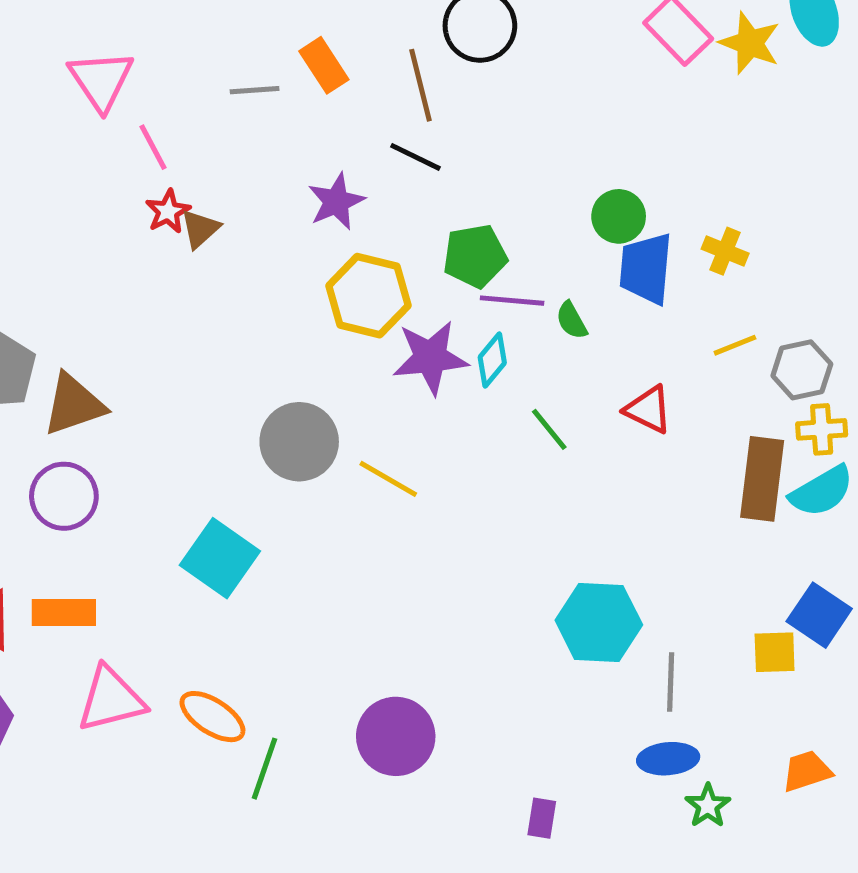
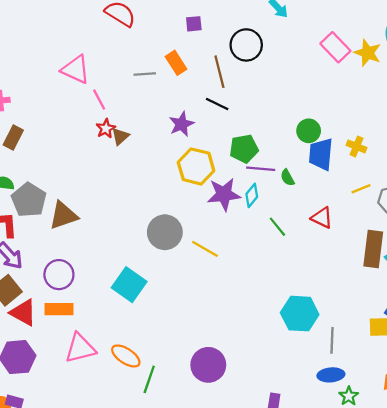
pink triangle: (101, 80) -> (76, 70), turned -32
purple circle: (64, 496) -> (59, 275), moved

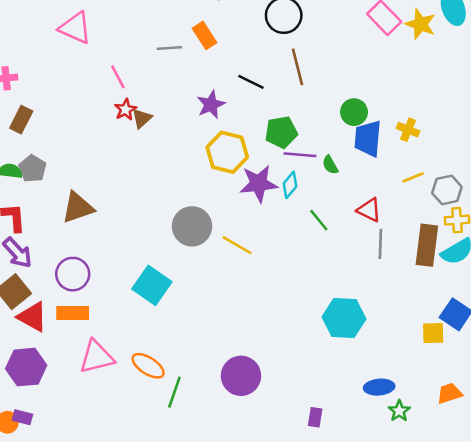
pink triangle: (76, 70) -> (75, 28), moved
brown line: (219, 72) -> (297, 67), moved
gray pentagon: (29, 200) -> (32, 169), moved, size x0.7
gray line: (332, 340) -> (380, 244), moved

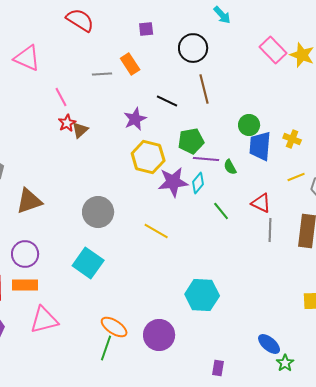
gray circle: (192, 226) -> (98, 212), moved
cyan hexagon: (344, 318) -> (202, 295), moved
orange ellipse: (148, 366) -> (114, 327), moved
blue ellipse: (379, 387) -> (269, 344), turned 45

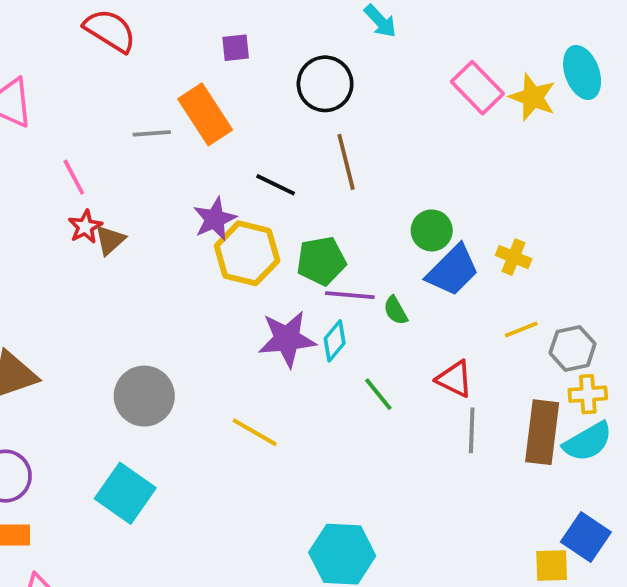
orange rectangle: (130, 64) -> (205, 114), size x1.4
blue trapezoid: (260, 146) -> (453, 270), turned -140
yellow hexagon: (148, 157) -> (247, 253), moved

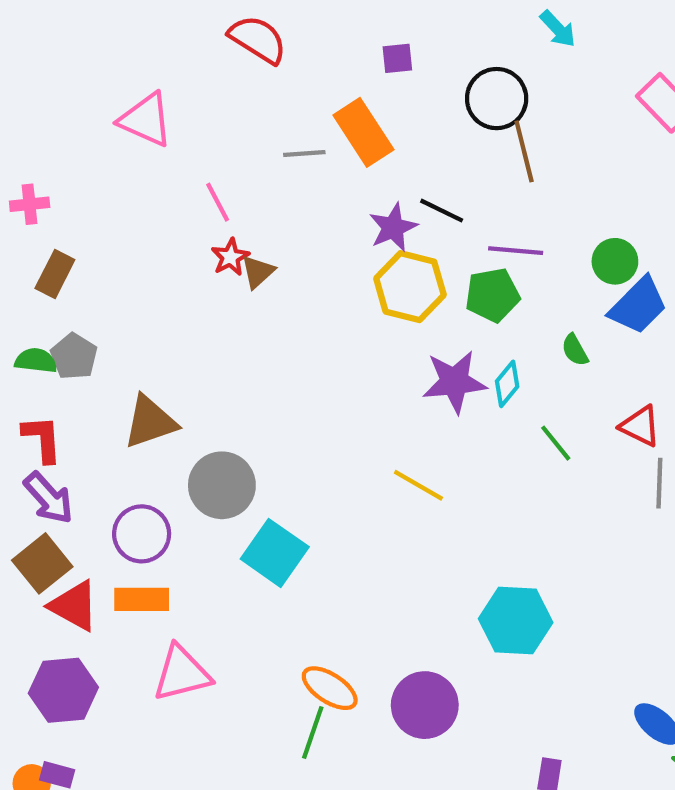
brown line: (346, 162) -> (524, 151), moved
purple star: (215, 219) -> (393, 227), moved
purple line: (350, 295) -> (516, 251), moved
gray circle: (144, 396) -> (222, 485), moved

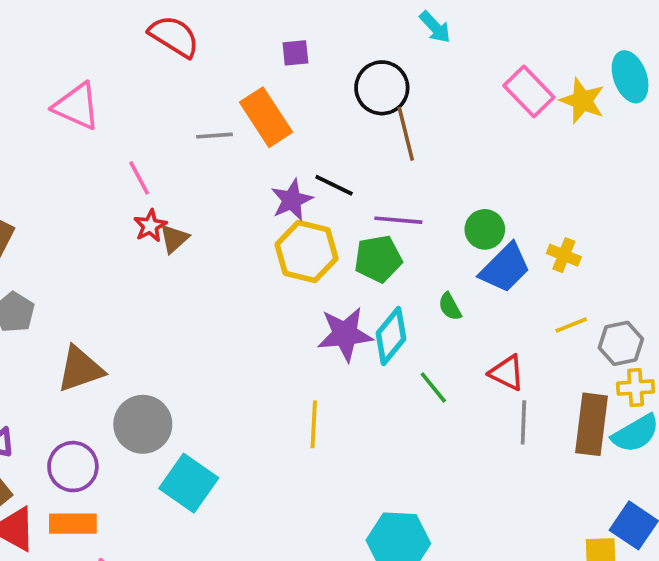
cyan diamond: (507, 384) -> (391, 336), size x1.4
yellow line: (418, 485) -> (314, 424), turned 63

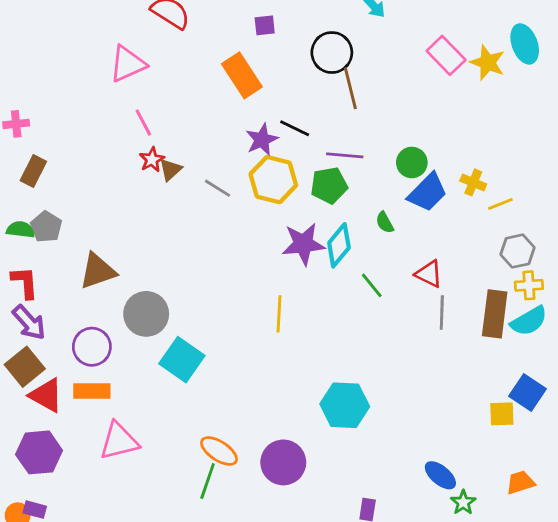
pink triangle: (77, 106) -> (128, 64), moved, turned -48
gray line: (215, 136) -> (218, 188), moved, turned 36
yellow line: (571, 325) -> (500, 204), moved

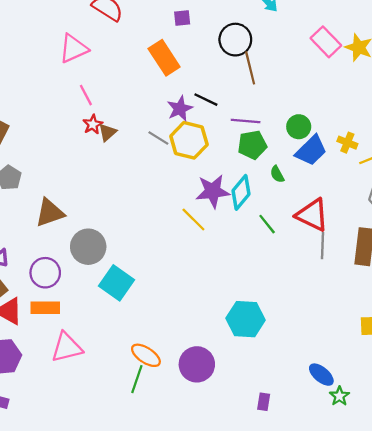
green pentagon: (329, 185) -> (252, 145), moved
gray line: (218, 188) -> (158, 138), moved
red triangle: (429, 274) -> (312, 215), size x1.5
yellow line: (279, 314) -> (193, 220), moved, turned -48

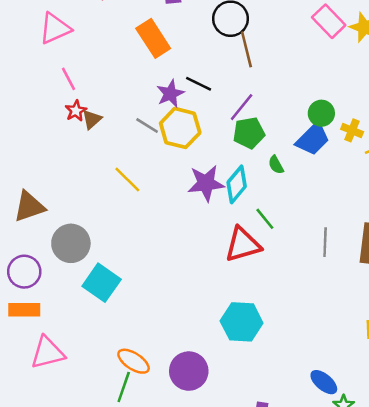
purple line: (246, 121) -> (242, 107), turned -56
green circle: (299, 127) -> (321, 113), moved
red triangle: (312, 215) -> (243, 245), moved, turned -42
yellow line: (193, 220) -> (127, 180), moved

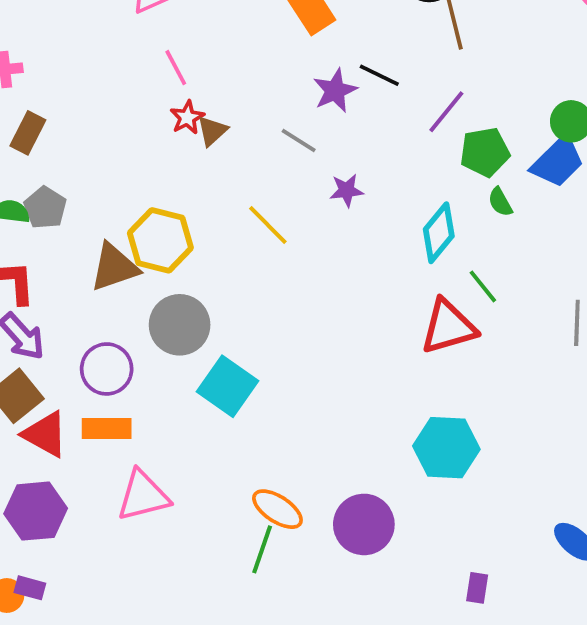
yellow hexagon: (180, 128) -> (160, 240), moved
green pentagon: (249, 133) -> (485, 152), moved
purple star: (206, 183) -> (347, 190), moved, size x0.6

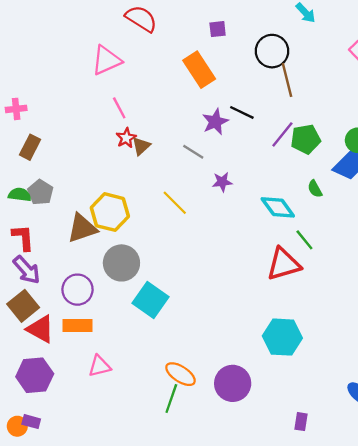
green pentagon: (485, 152) -> (306, 139), moved
cyan diamond: (439, 233) -> (278, 207), turned -76
pink triangle: (143, 496) -> (99, 366), size x0.7

